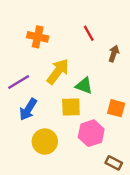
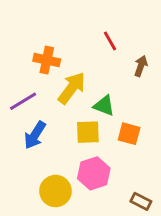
orange cross: (38, 37) -> (47, 60), moved
orange square: (116, 108) -> (129, 134), moved
pink hexagon: (91, 133) -> (94, 173), moved
yellow circle: (45, 142) -> (55, 191), moved

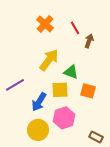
orange cross: (47, 60) -> (45, 24), moved, turned 30
brown arrow: (141, 66) -> (89, 41), moved
purple line: (23, 101) -> (15, 85), moved
blue arrow: (35, 135) -> (39, 102), moved

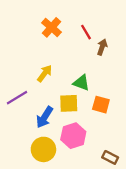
yellow arrow: (49, 60) -> (45, 73), moved, size x0.7

